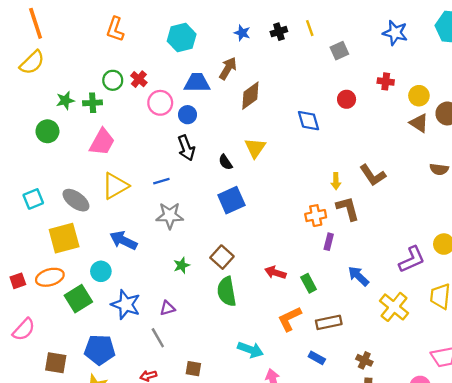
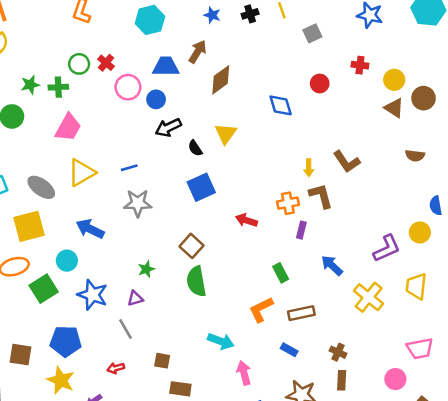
black arrow: (186, 148) -> (168, 127), moved, turned 85
green star: (182, 265) -> (146, 269), moved
red arrow: (275, 273) -> (246, 220), moved

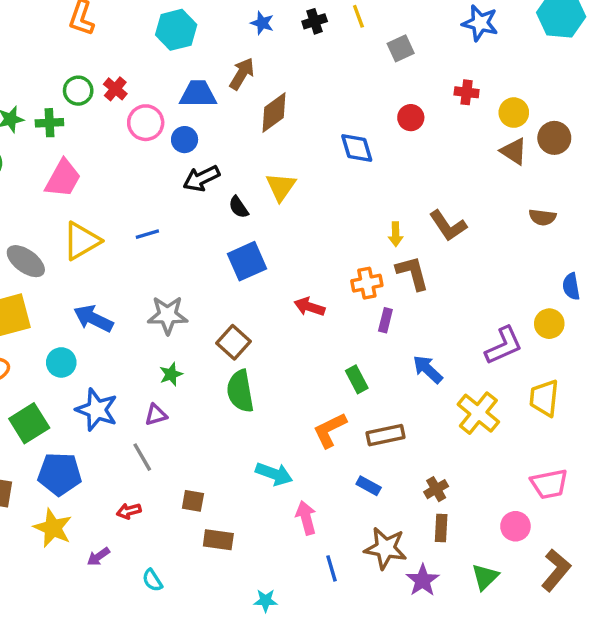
gray star: (138, 203) -> (168, 315), moved
green square: (44, 289) -> (29, 423), moved
brown cross: (338, 352) -> (436, 489), turned 35

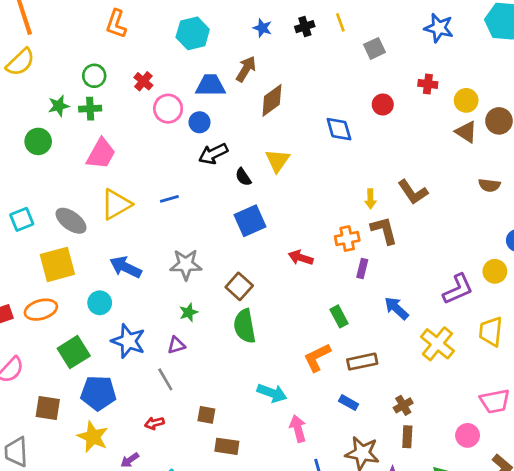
green circle: (78, 91) -> (94, 76), moved

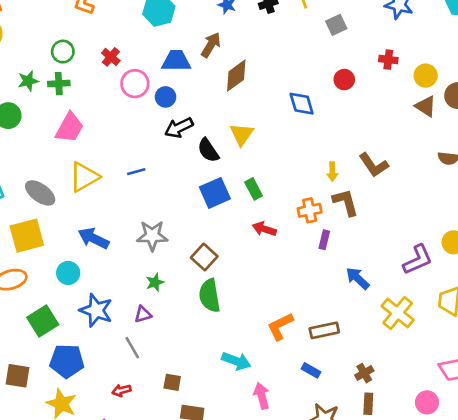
black semicircle: (243, 177) -> (208, 150), size x1.4
green rectangle: (339, 316) -> (254, 189), moved

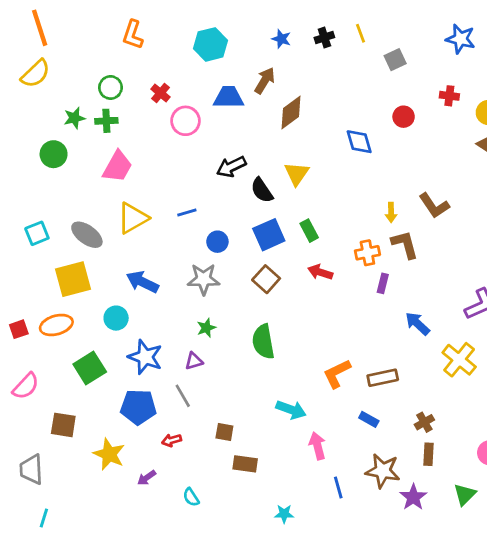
blue circle: (166, 97) -> (217, 242), moved
brown square: (204, 257) -> (266, 279), moved
blue pentagon: (67, 361) -> (138, 407), moved

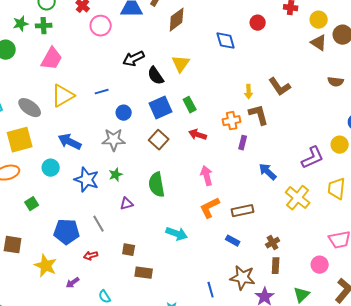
blue star: (145, 357) -> (87, 180), moved
purple triangle: (194, 361) -> (127, 204), moved
green square: (90, 368) -> (32, 204), size x0.6
pink arrow: (317, 446) -> (207, 176), moved

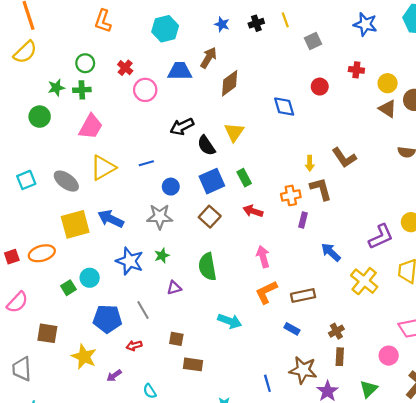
yellow square: (20, 140) -> (75, 224), moved
cyan circle: (51, 168) -> (90, 278), moved

